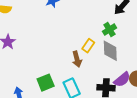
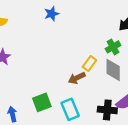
brown arrow: (77, 59) -> (77, 78), turned 77

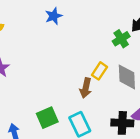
green cross: (113, 47) -> (121, 39), moved
brown arrow: (77, 78) -> (86, 88), turned -49

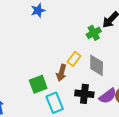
green square: (47, 118) -> (38, 84), moved
black cross: (122, 123) -> (84, 94), moved

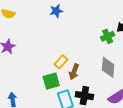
yellow rectangle: (74, 59) -> (61, 62), moved
black cross: (84, 94) -> (84, 96), moved

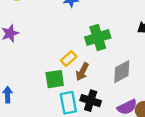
green cross: (108, 36) -> (98, 38), moved, size x1.5
gray diamond: (108, 67) -> (122, 72), turned 50

